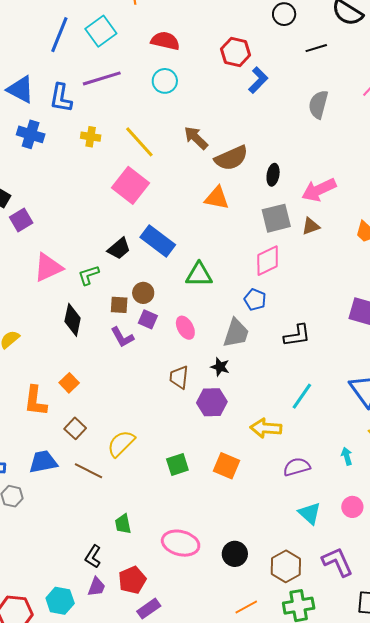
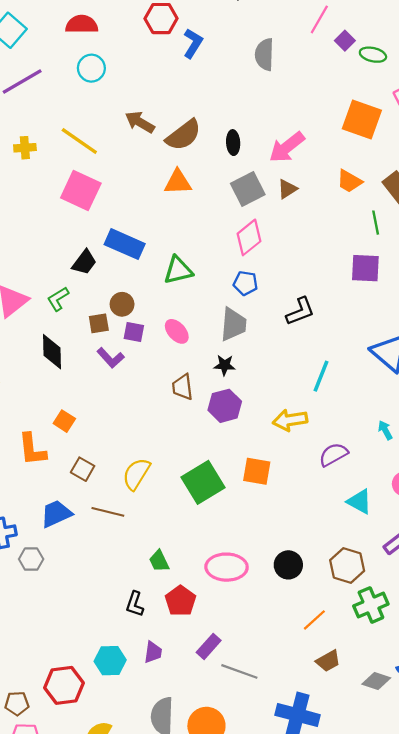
green square: (177, 465) -> (203, 482), size x1.6
red pentagon: (132, 580) -> (181, 601), moved
purple trapezoid: (96, 587) -> (153, 652), moved

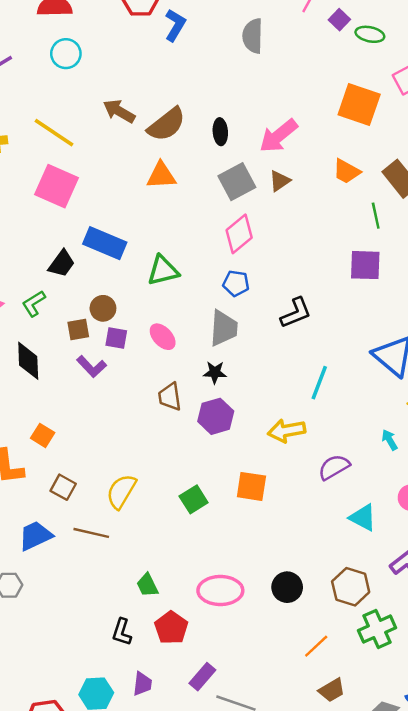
green square: (203, 482) -> (194, 499), size x0.6

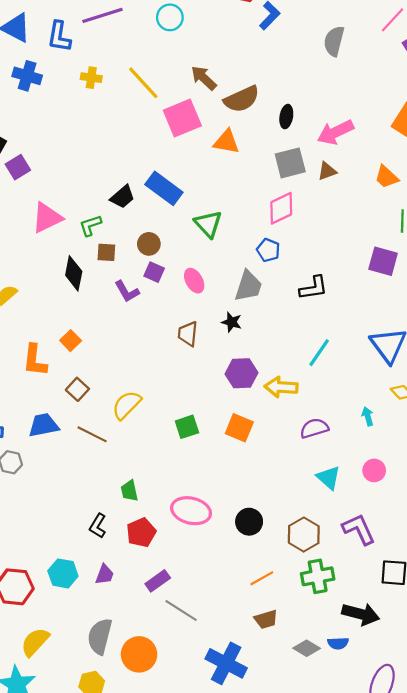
pink square: (56, 186) -> (182, 118), moved, turned 30
green triangle: (163, 271) -> (208, 224), turned 48
brown square: (78, 329) -> (106, 252), moved
purple hexagon: (216, 416) -> (241, 373), moved

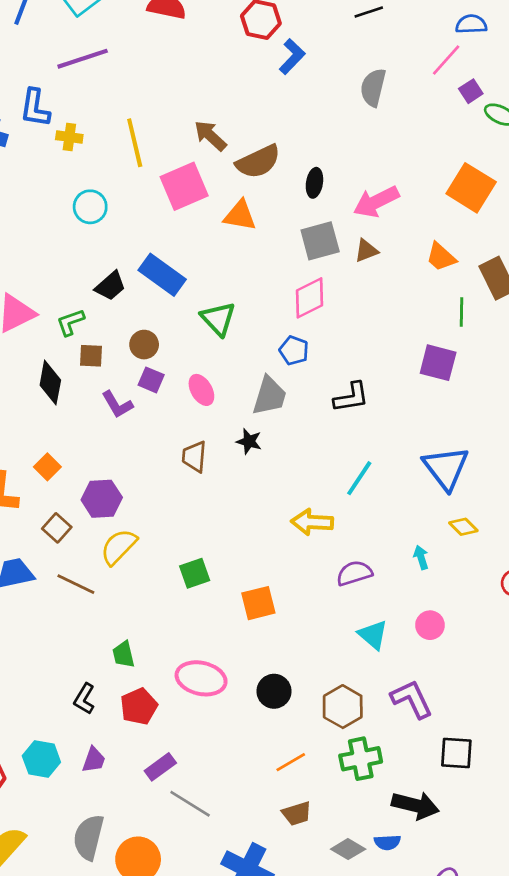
cyan circle: (170, 17) -> (90, 207), moved
blue L-shape: (59, 37) -> (35, 108), moved
yellow line: (143, 83) -> (135, 143), turned 30
purple hexagon: (241, 373) -> (102, 499), moved
orange square: (239, 428) -> (258, 603), moved, turned -36

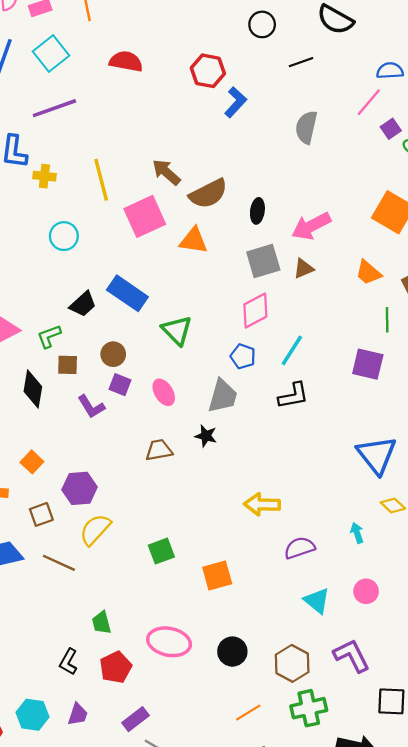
brown trapezoid: (194, 457) -> (159, 450), turned 76
cyan line: (359, 478) -> (292, 350), moved
brown square: (57, 528) -> (41, 514), turned 30

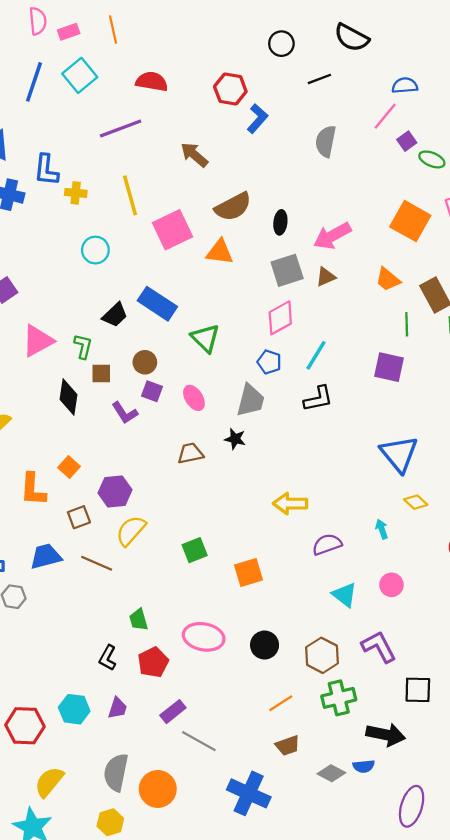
purple line: (54, 108) -> (121, 129), moved
brown arrow: (166, 172) -> (194, 155), moved
green L-shape: (49, 336) -> (83, 346), turned 125

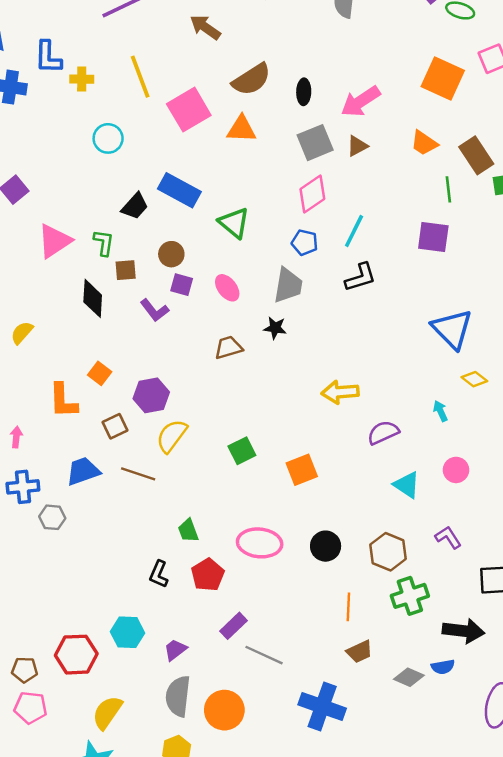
purple L-shape: (379, 647) -> (448, 537), size x0.7
orange line: (281, 703) -> (348, 607), turned -50
purple trapezoid: (118, 708) -> (175, 650), moved, turned -140

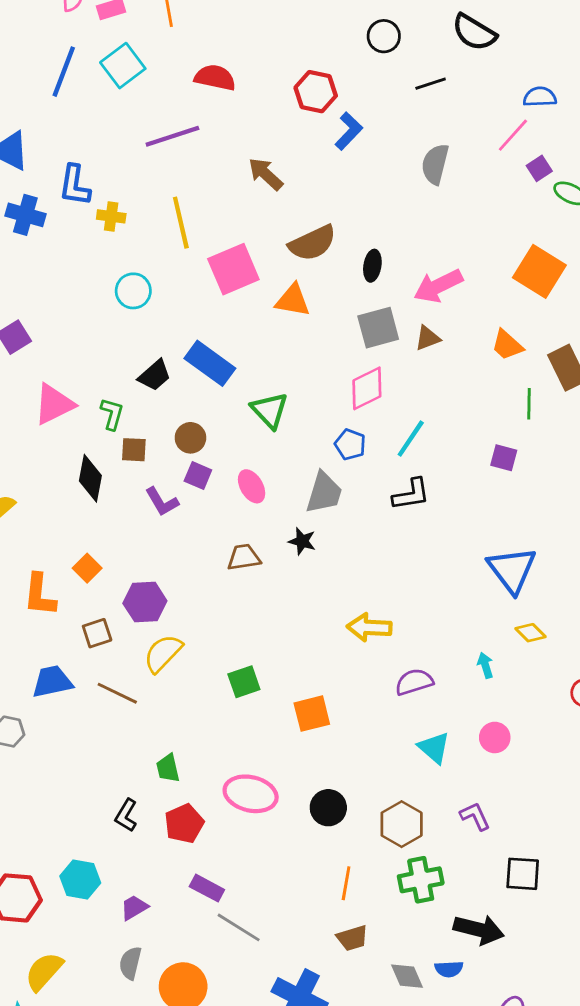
purple square: (433, 237) -> (504, 458), size x0.7
purple rectangle: (234, 626) -> (207, 888), turned 64
gray diamond: (409, 677) -> (407, 976), turned 36
gray semicircle: (178, 696) -> (130, 963), size x0.7

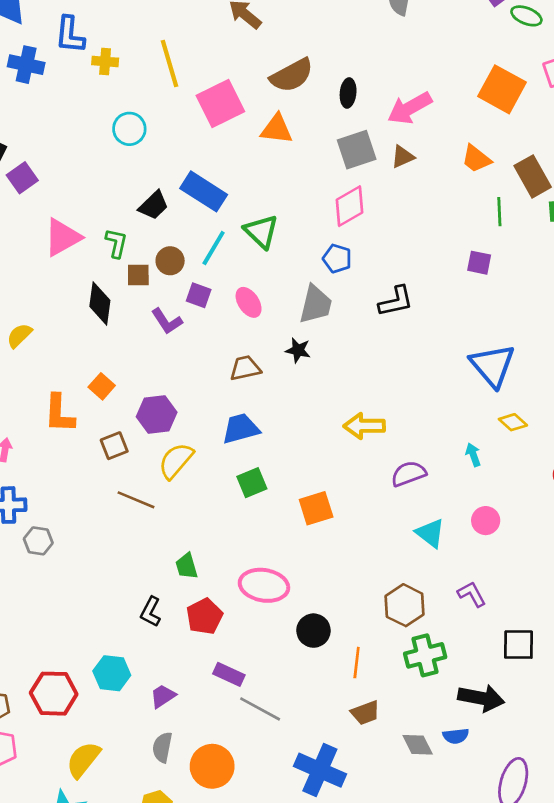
brown circle: (190, 438) -> (170, 261), moved
cyan line: (411, 439) -> (214, 248), moved
blue trapezoid: (52, 682) -> (241, 429), moved
black circle: (328, 808) -> (313, 631), moved

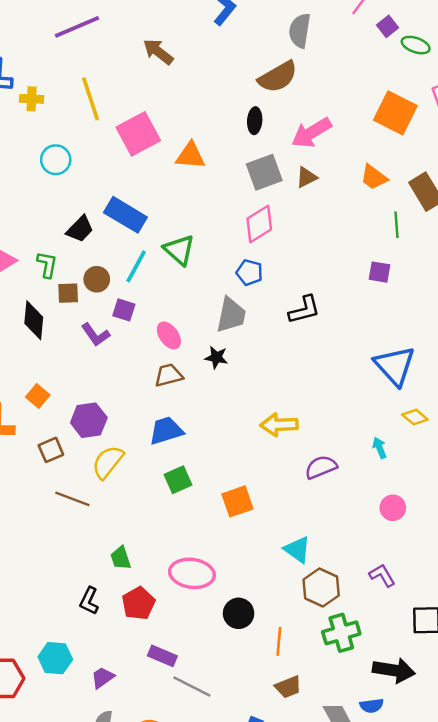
brown semicircle: (292, 75) -> (278, 77), moved
pink ellipse: (249, 302) -> (169, 336), moved
cyan triangle: (430, 533) -> (297, 549), moved

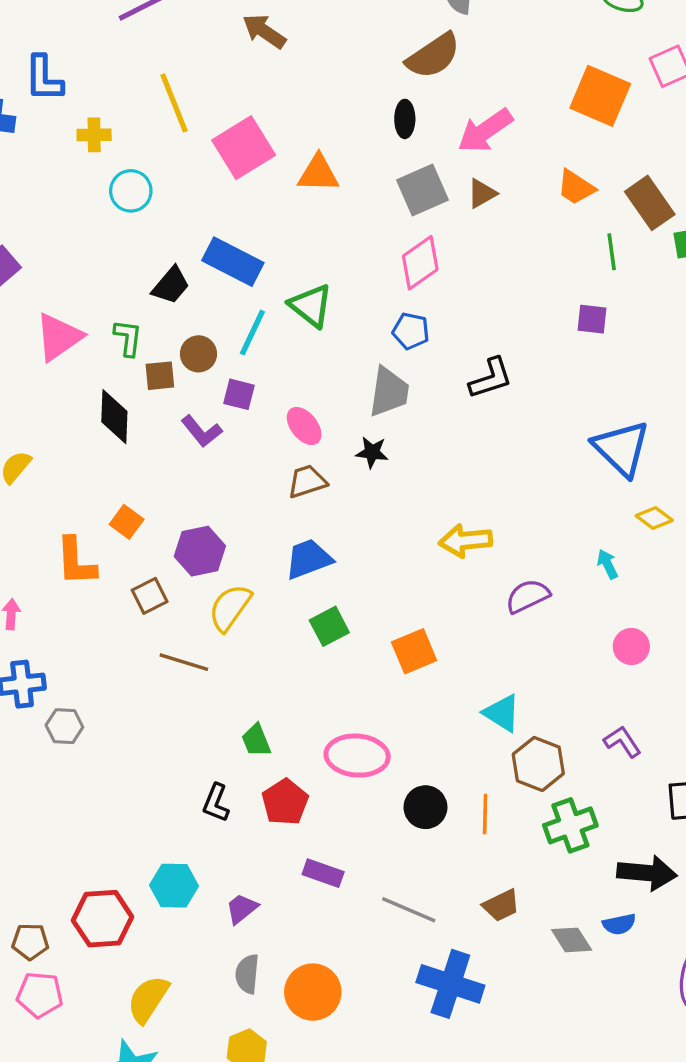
yellow cross: (32, 99) -> (94, 135), moved
orange line: (279, 641) -> (485, 814), moved
gray line: (192, 687) -> (409, 910), moved

